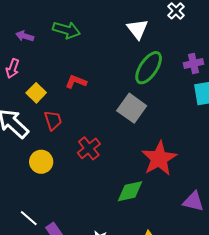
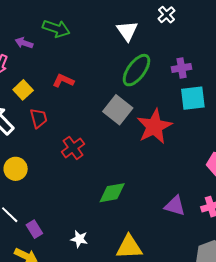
purple arrow: (25, 36) -> (24, 43), moved
red star: (159, 158) -> (154, 126), moved
yellow circle: (41, 162) -> (16, 169), moved

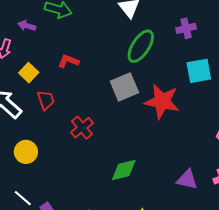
purple cross: (182, 68) -> (186, 28), moved
gray square: (118, 110) -> (124, 87), turned 32
red star: (154, 126) -> (162, 101), turned -30

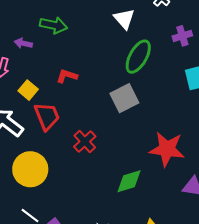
red trapezoid: (46, 100) -> (47, 116), size x1.4
red star: (162, 101) -> (167, 149), moved
yellow circle: (26, 152) -> (30, 169), size x1.5

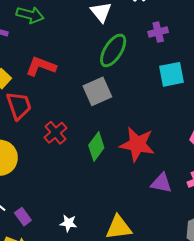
red L-shape: (67, 76) -> (41, 66), size x1.4
green diamond: (129, 181) -> (96, 146), moved, turned -40

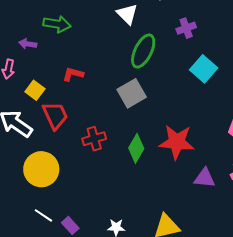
red L-shape: (41, 66) -> (73, 74), size x0.7
cyan square: (171, 74) -> (204, 69), turned -32
red cross: (55, 133) -> (94, 139), turned 30

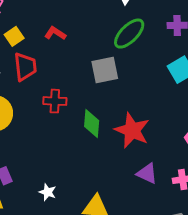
green diamond: (136, 148) -> (92, 124), turned -44

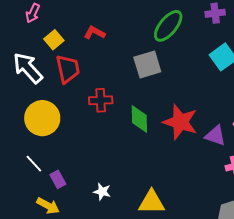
purple triangle: (147, 173) -> (215, 136), moved

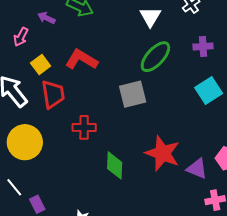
red L-shape: (94, 33) -> (81, 60), size x1.5
green diamond: (139, 119) -> (115, 165), moved

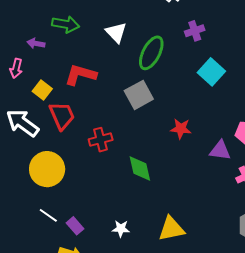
white triangle: (150, 17) -> (116, 32), moved
red star: (163, 153) -> (181, 129), moved, size x0.6

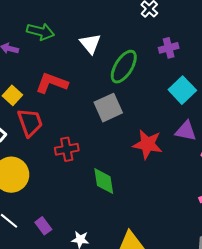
red star: (181, 129) -> (148, 144), size x1.4
purple triangle: (220, 150) -> (186, 131), moved
purple rectangle: (75, 226) -> (43, 226), moved

